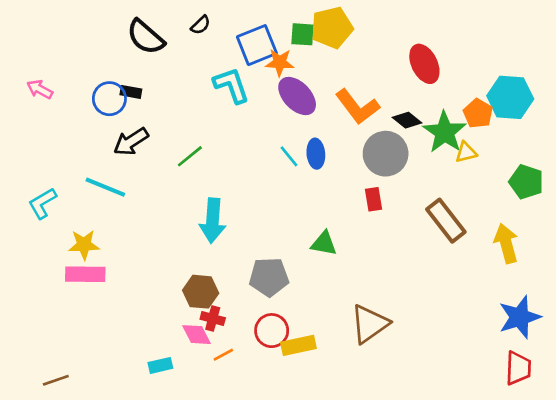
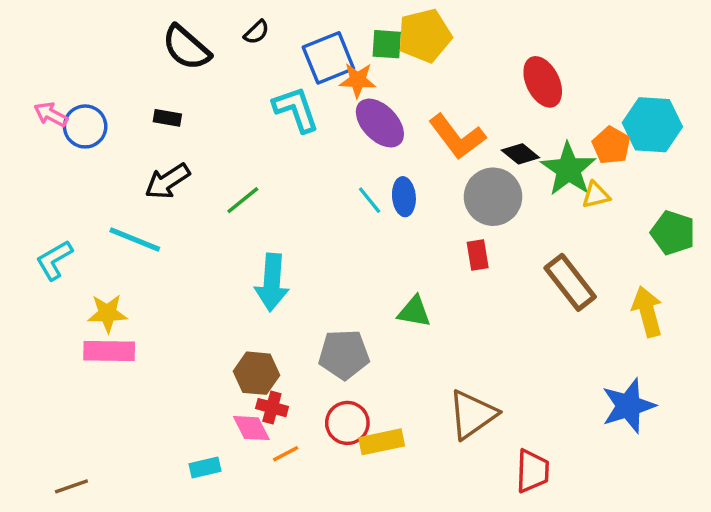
blue circle: (109, 99) -> (85, 126), moved
blue star: (520, 317) -> (628, 406), moved
red trapezoid: (518, 368) -> (532, 471), moved

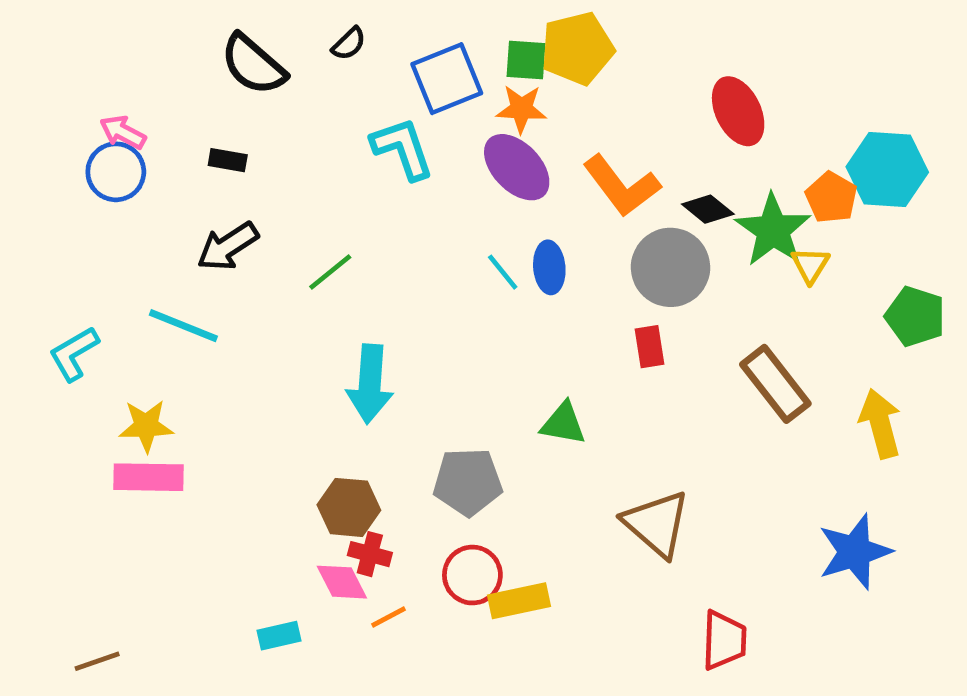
orange star: (358, 80) -> (521, 109), moved
pink arrow: (51, 114) -> (123, 132), moved
yellow triangle: (596, 195) -> (810, 265), turned -44
brown triangle: (472, 414) -> (657, 524), moved, turned -44

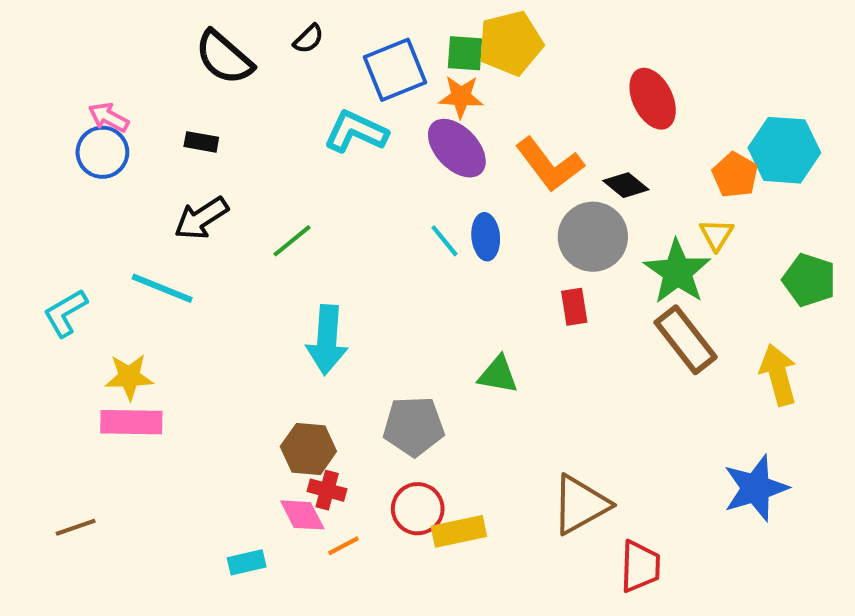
cyan L-shape: (402, 149) -> (356, 132), turned -46
green star: (773, 230) -> (677, 272), moved
brown triangle: (657, 524) -> (580, 505), moved, turned 50
brown line: (97, 661) -> (76, 527), moved

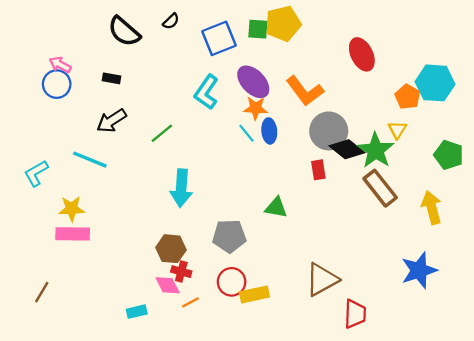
orange star: (461, 97) -> (256, 108), moved
cyan L-shape: (356, 132) -> (206, 92), moved, turned -80
black diamond: (626, 185) -> (347, 149), moved, size x1.4
brown line: (76, 527) -> (42, 292), turned -40

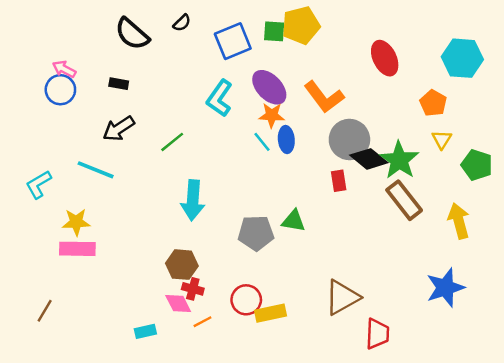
cyan hexagon: (435, 83) -> (462, 58), moved
yellow triangle: (397, 130) -> (442, 139), moved
gray pentagon: (229, 236) -> (256, 233), moved

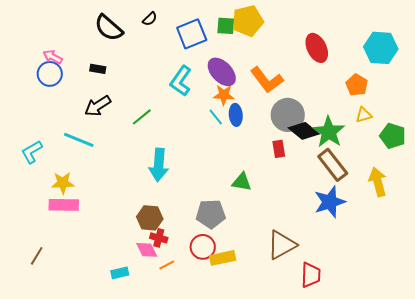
yellow triangle: (442, 139) -> (364, 115), turned 42
gray pentagon: (256, 233) -> (211, 214), moved
blue star: (445, 288) -> (330, 202), moved

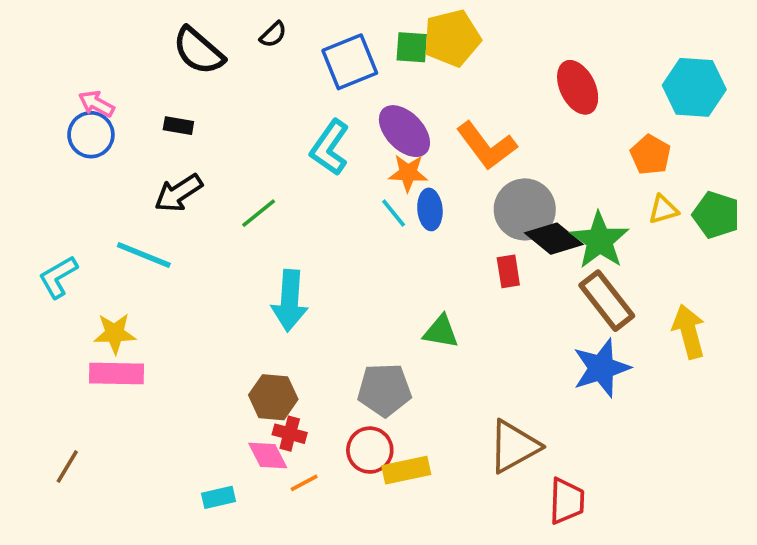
green pentagon: (393, 136) -> (716, 215), moved

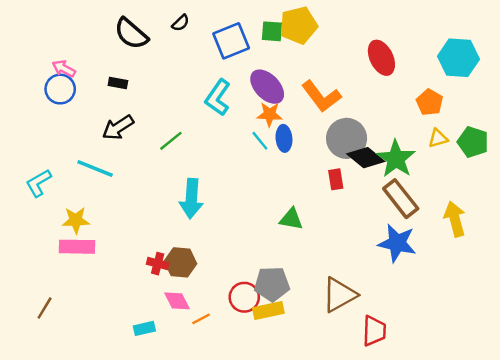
blue star: (601, 368) -> (397, 243), turned 30
gray pentagon: (384, 390) -> (272, 284), moved
red cross: (290, 434) -> (158, 264), moved

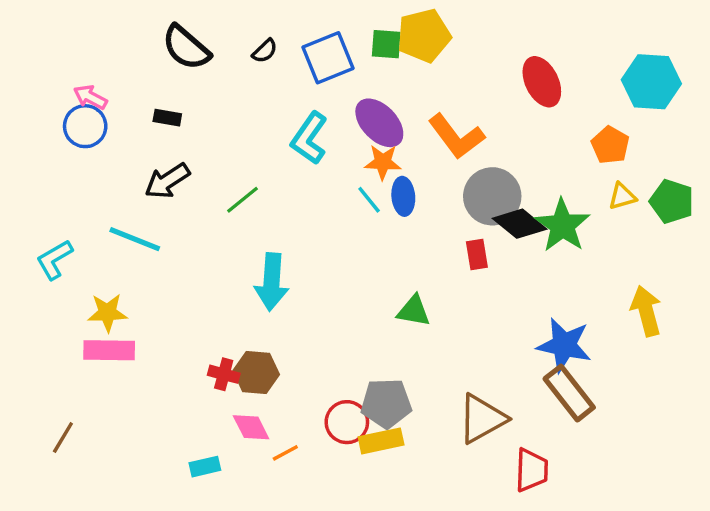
black semicircle: (180, 23) -> (265, 51), moved
brown rectangle: (401, 199) -> (569, 393), moved

